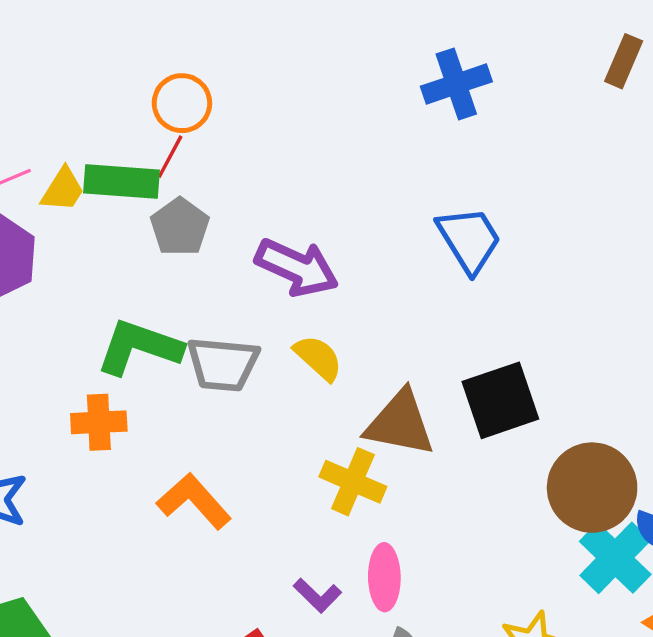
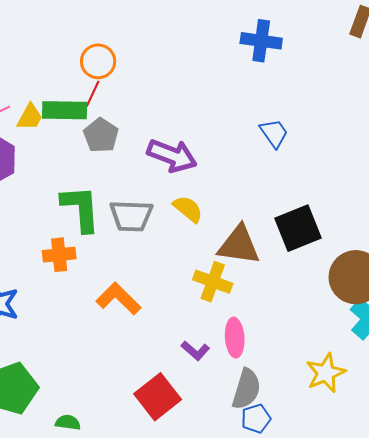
blue cross: (456, 84) -> (261, 41), turned 30
blue trapezoid: (469, 240) -> (274, 133), size x0.7
green L-shape: (139, 347) -> (81, 208), turned 70

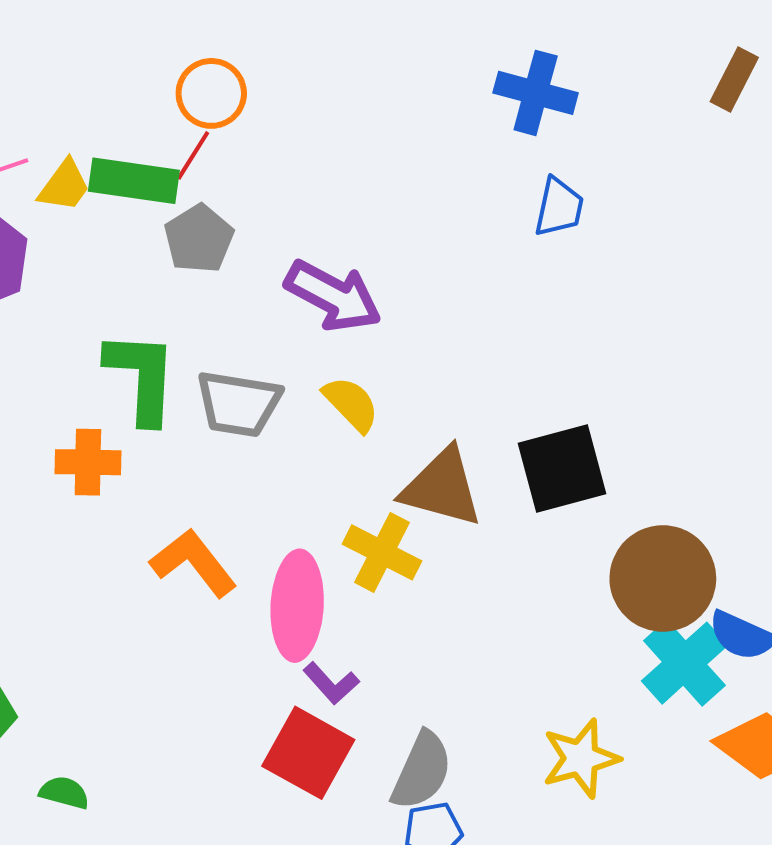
blue trapezoid: (274, 133) -> (559, 207), moved, turned 40
pink ellipse: (235, 338) -> (297, 606), moved, size x1.4
red square: (158, 397) -> (308, 753), moved, turned -30

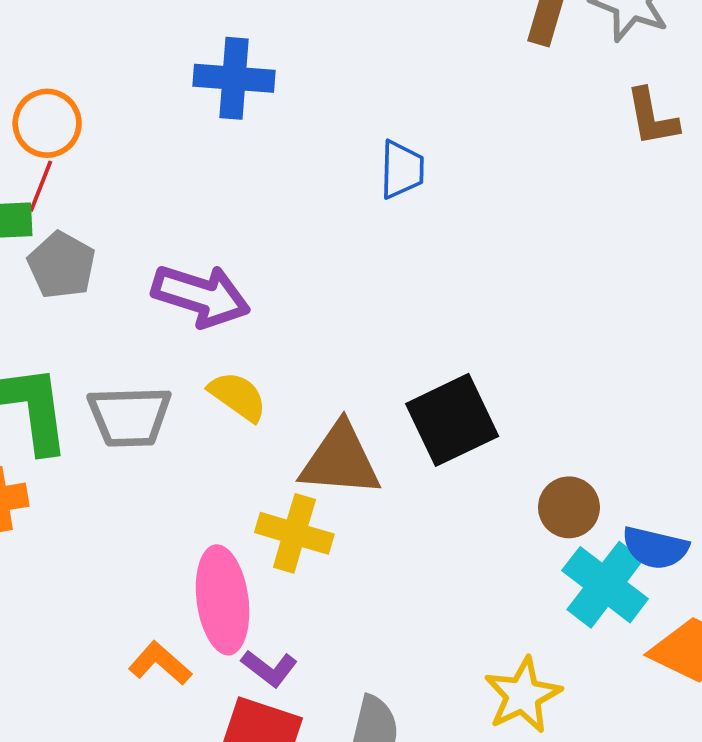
blue cross: (536, 93) -> (234, 78), moved
orange L-shape: (193, 563) -> (160, 663), moved, size x0.7
brown circle: (663, 578) -> (569, 507), size x0.6

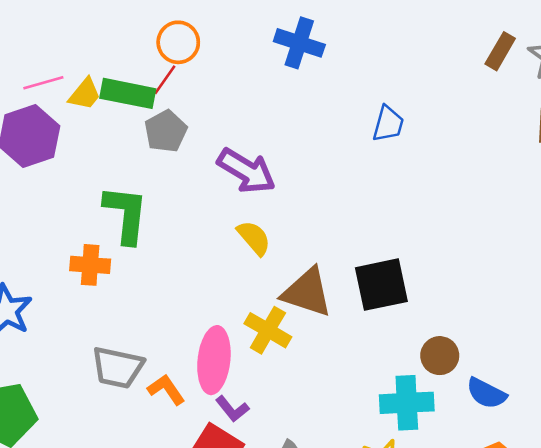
gray trapezoid: (130, 417) -> (118, 368), moved
cyan cross: (605, 585) -> (407, 403), moved, turned 36

